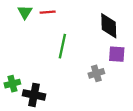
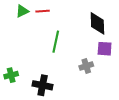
green triangle: (25, 12) -> (22, 11), turned 32
black cross: (34, 95) -> (43, 85), moved

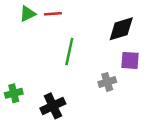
black diamond: (97, 23) -> (121, 29), turned 75
black cross: (43, 85) -> (53, 106), turned -36

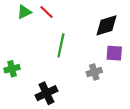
red line: (53, 14) -> (46, 12), turned 48
green cross: (14, 93) -> (12, 69), moved

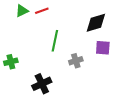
red line: (46, 12) -> (42, 11), turned -64
gray cross: (94, 72) -> (76, 61), moved

